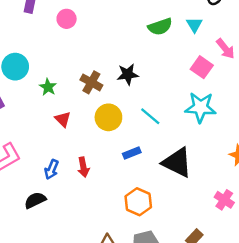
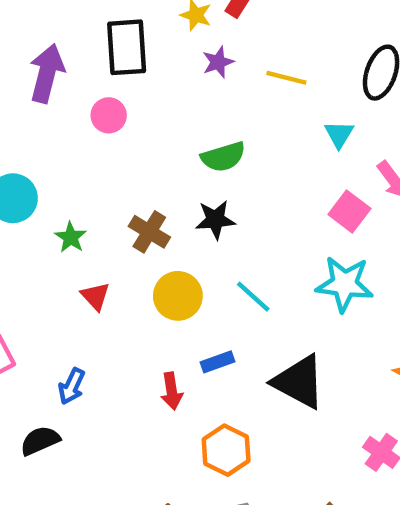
green semicircle: (160, 27) -> (223, 157), moved
red arrow: (83, 167) -> (172, 391), moved

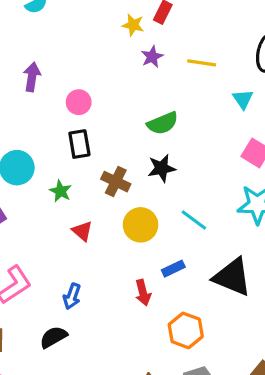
black rectangle: (127, 47) -> (79, 144), moved, size x0.7
purple arrow: (47, 73) -> (32, 77), size x0.7

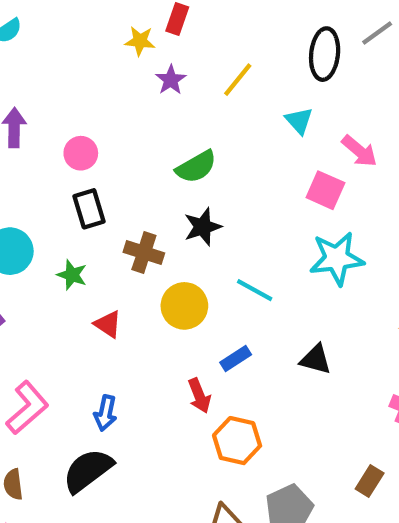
yellow line: (202, 63) -> (238, 80), turned -52
black triangle: (232, 277) -> (316, 359), size x0.6
orange hexagon: (186, 330) -> (237, 441), moved
black semicircle: (53, 337) -> (88, 470), size x1.4

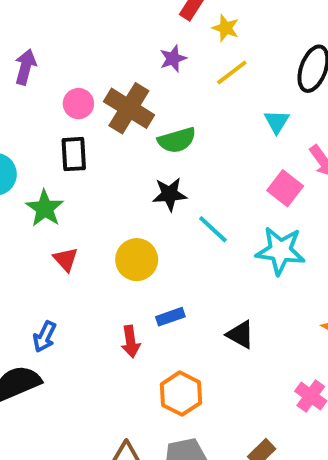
yellow star: (140, 41) -> (226, 28), moved
brown cross: (144, 253) -> (129, 108), moved, size x1.4
green star: (72, 275) -> (45, 208), size x1.4
cyan line: (255, 290) -> (213, 229), moved
orange hexagon: (237, 441) -> (181, 394), moved

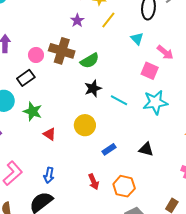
black rectangle: (74, 154) -> (26, 78), moved, turned 72
red arrow: (131, 341) -> (94, 182), moved

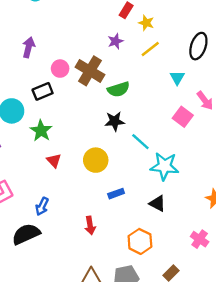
cyan star: (155, 102) -> (164, 166), moved
orange hexagon: (124, 186) -> (140, 241), moved

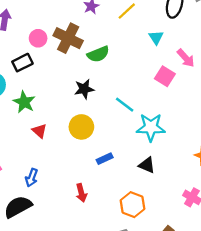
black star: (115, 121) -> (84, 89), moved

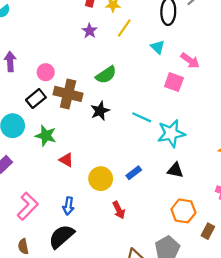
brown cross: (68, 38) -> (68, 94), moved
yellow circle: (81, 127) -> (101, 179), moved
orange hexagon: (133, 205) -> (183, 211), moved

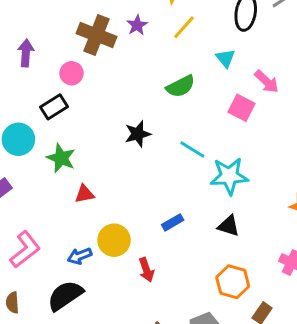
green semicircle: (106, 75) -> (181, 86), moved
brown cross: (68, 94) -> (96, 35), moved
red triangle: (66, 160) -> (84, 194), turned -48
yellow circle: (101, 179) -> (114, 240), moved
blue arrow: (68, 206) -> (80, 256), turned 54

